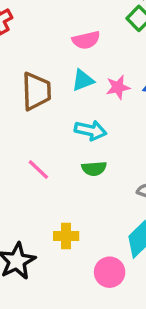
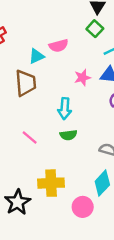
cyan triangle: (83, 80) -> (36, 56), moved
cyan arrow: (90, 130) -> (65, 109), turned 85
yellow cross: (66, 236) -> (51, 183), size x1.5

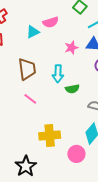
brown trapezoid: (26, 83) -> (27, 69), moved
green semicircle: (68, 135) -> (72, 89), moved
black star: (18, 202) -> (26, 166), moved

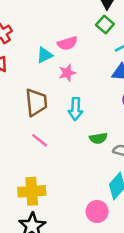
pink star: (71, 48) -> (67, 73), moved
green semicircle: (72, 89) -> (98, 138), moved
yellow cross: (50, 136) -> (32, 191), moved

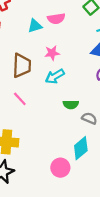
pink star: (67, 73) -> (52, 53), moved
cyan arrow: (75, 109) -> (55, 76), turned 48

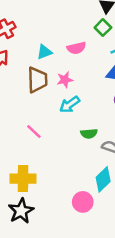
pink semicircle: (56, 19) -> (76, 48), moved
brown trapezoid: (22, 66) -> (37, 80), moved

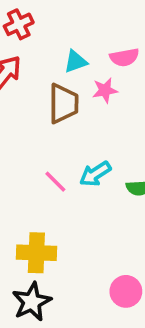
pink star: (65, 80) -> (105, 90), moved
cyan arrow: (70, 105) -> (95, 174), moved

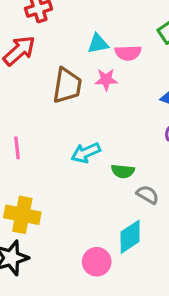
cyan triangle: (75, 62) -> (98, 44), moved
pink line: (55, 182) -> (17, 148), moved, turned 30

